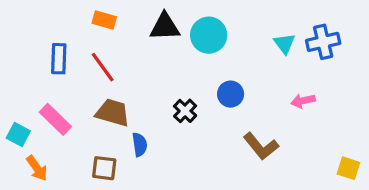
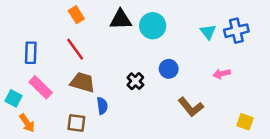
orange rectangle: (104, 20) -> (76, 15), turned 42
blue rectangle: (59, 59) -> (31, 53), moved
yellow square: (348, 168) -> (245, 122), moved

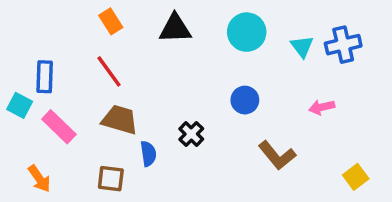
cyan circle: (153, 26) -> (247, 32), moved
black cross: (135, 81) -> (191, 134), moved
cyan square: (14, 98) -> (20, 105), moved
yellow square: (245, 122) -> (356, 177), turned 35

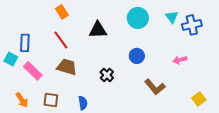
black triangle: (175, 29) -> (98, 30), moved
cyan triangle: (302, 46) -> (172, 17), moved
blue semicircle: (148, 154) -> (83, 103), moved
brown square: (111, 179) -> (51, 100), moved

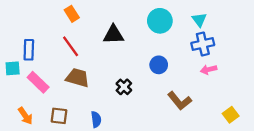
blue cross: (192, 25) -> (203, 44), moved
cyan square: (11, 59) -> (13, 68), turned -32

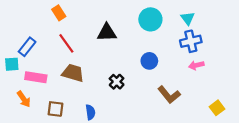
orange rectangle: (72, 14) -> (59, 13), moved
blue rectangle: (29, 50) -> (27, 47), turned 36
pink rectangle: (38, 82) -> (36, 77), turned -35
orange arrow: (25, 116) -> (24, 99), moved

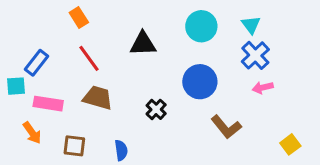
blue cross: (191, 41) -> (255, 55), turned -30
blue circle: (149, 61) -> (200, 82), size x1.5

